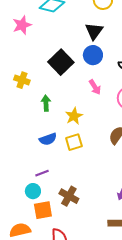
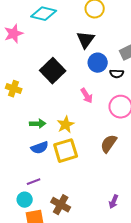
blue circle: (93, 55) -> (98, 63), moved
green arrow: (46, 103) -> (38, 124), moved, turned 91
yellow square: (74, 142) -> (66, 151), size x1.4

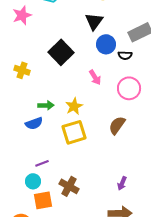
blue semicircle: (40, 148) -> (34, 123), moved

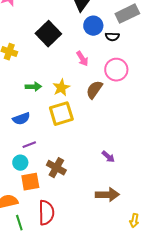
blue semicircle: (34, 123) -> (21, 119), moved
brown semicircle: (117, 125) -> (94, 90), moved
purple arrow: (122, 183) -> (108, 157), moved, turned -72

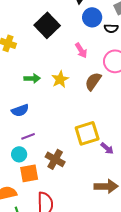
yellow square: (61, 114) -> (87, 133), moved

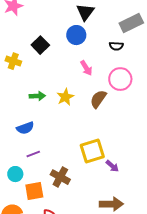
blue circle: (92, 17) -> (76, 35), moved
black square: (47, 25) -> (40, 45), moved, size x0.7
cyan circle: (19, 154) -> (15, 174), moved

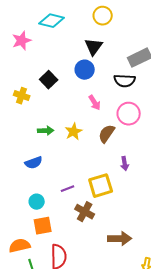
black semicircle: (116, 46) -> (125, 81), size x1.5
purple line: (33, 154) -> (68, 189), moved
purple arrow: (112, 166) -> (125, 164), moved, turned 40
cyan circle: (15, 174) -> (37, 202), moved
brown cross: (60, 177) -> (85, 212), moved

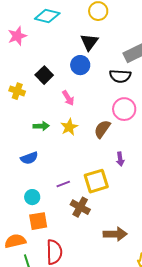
pink arrow: (95, 103) -> (68, 98), moved

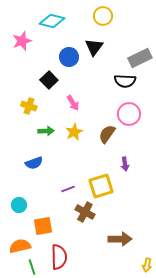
blue circle: (80, 65) -> (69, 57), moved
yellow cross: (17, 91) -> (29, 106), moved
cyan circle: (32, 197) -> (19, 205), moved

